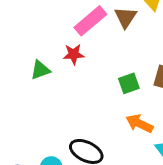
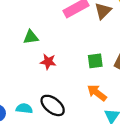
red star: (74, 54) -> (48, 62), moved

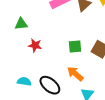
black ellipse: (53, 105) -> (50, 85), moved
cyan semicircle: (24, 108) -> (24, 81), moved

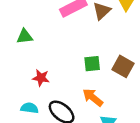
red star: (35, 45) -> (41, 78), moved

